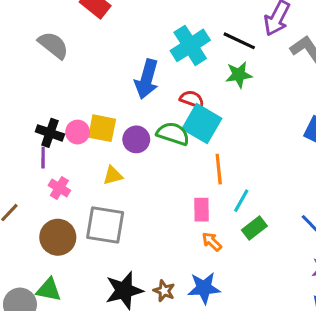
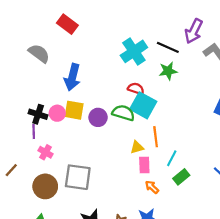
blue arrow: (147, 79) -> (72, 77), moved
yellow triangle: (113, 176) -> (137, 147), moved

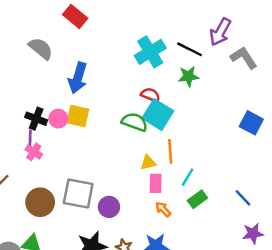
purple circle: (98, 117) -> (109, 207), moved
pink cross: (45, 152) -> (34, 152), moved

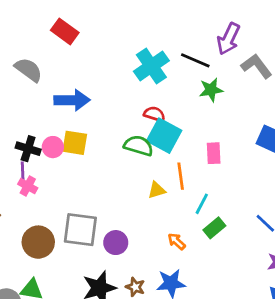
green star: (188, 76) -> (211, 90), moved
blue arrow: (78, 78) -> (72, 100), turned -104
pink rectangle: (156, 183) -> (214, 153), moved

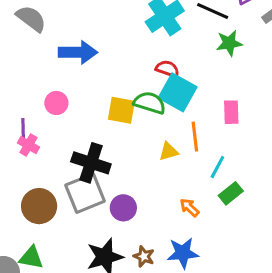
yellow square: (75, 143) -> (121, 110), moved
black cross: (28, 149) -> (91, 163), moved, size x1.4
gray square: (80, 230) -> (85, 193), turned -30

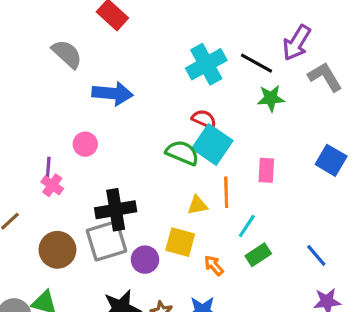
yellow square: (121, 110) -> (180, 242), moved
black cross: (91, 163) -> (116, 210), turned -33

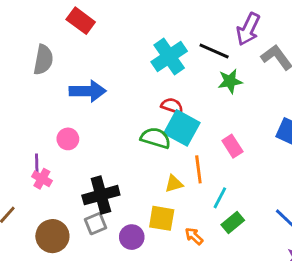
gray semicircle: (67, 54) -> (43, 60), turned 64
pink rectangle: (266, 170) -> (232, 146), turned -30
gray square: (106, 241) -> (96, 224), size x0.6

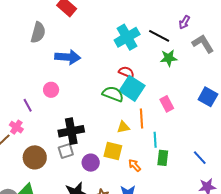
purple arrow: (248, 29) -> (184, 22), size x0.6
purple line: (37, 163) -> (28, 105), turned -32
pink cross: (42, 179) -> (16, 127), moved
cyan line: (220, 198) -> (155, 140), turned -35
green rectangle: (233, 223) -> (163, 158), turned -49

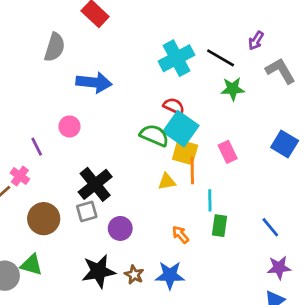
black cross: (71, 131) -> (95, 184), turned -30
yellow square: (113, 151) -> (185, 152), moved

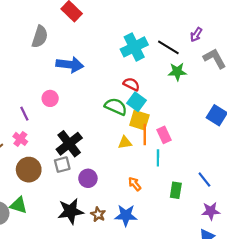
cyan square: (181, 129) -> (137, 102), size x0.7
pink rectangle: (228, 152) -> (164, 135), moved
pink cross: (20, 176) -> (20, 139), moved
green rectangle: (219, 226) -> (176, 190), moved

